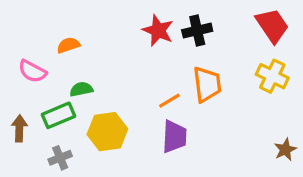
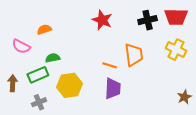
red trapezoid: (272, 26) -> (176, 17), turned 125
black cross: (197, 30) -> (148, 20), moved
orange line: (169, 101) -> (110, 65), turned 48

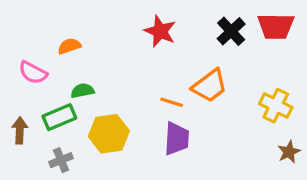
black cross: (148, 20) -> (231, 31), turned -30
yellow cross: (176, 50) -> (276, 106), moved
orange trapezoid: (134, 55) -> (210, 86), turned 60

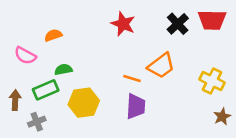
gray cross: (61, 160) -> (37, 122), moved

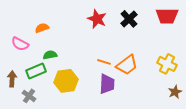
black cross: (178, 24) -> (129, 19), moved
orange trapezoid: (161, 66) -> (127, 65), moved
gray cross: (37, 122) -> (29, 96), turned -32

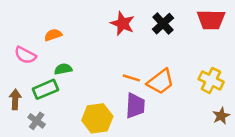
yellow hexagon: (66, 81) -> (97, 118), moved

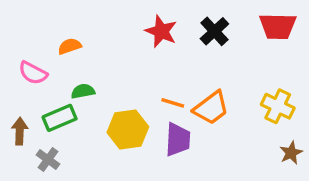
yellow hexagon: (97, 118) -> (128, 130), moved

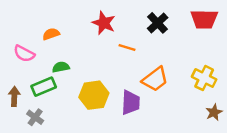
red star: (161, 31) -> (104, 23), moved
orange line: (173, 103) -> (127, 47), moved

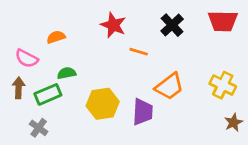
brown arrow: (14, 96) -> (19, 88), moved

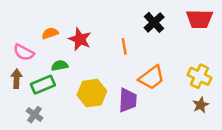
red star: (113, 25) -> (80, 39), moved
orange line: (139, 52) -> (124, 46), turned 63
brown star: (233, 122) -> (201, 105), moved

